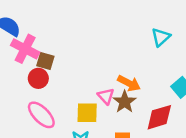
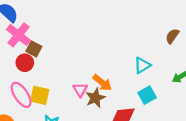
cyan triangle: (161, 37) -> (142, 65), moved
yellow square: (87, 113) -> (40, 95), moved

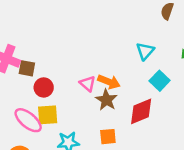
red circle: (25, 63) -> (44, 87), moved
pink triangle: (80, 90) -> (88, 84), moved

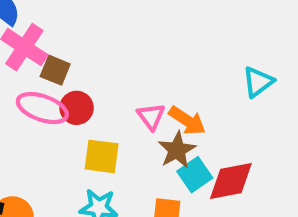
cyan square: (160, 81) -> (195, 175), moved
yellow square: (48, 115) -> (102, 156), moved
pink ellipse: (28, 120) -> (42, 108), moved, turned -32

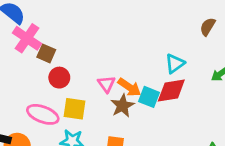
pink ellipse: (42, 108) -> (43, 114), moved
cyan square: (195, 175) -> (149, 97), moved, turned -35
red diamond: (231, 181) -> (171, 90), moved

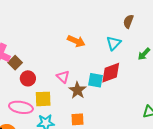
brown square: (46, 53) -> (15, 63), turned 32
cyan triangle: (175, 64) -> (114, 43), moved
orange arrow: (129, 87) -> (76, 41), moved

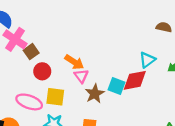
brown semicircle: (128, 21) -> (164, 27), turned 72
orange arrow: (76, 41) -> (74, 62), moved
cyan triangle: (114, 43) -> (147, 60), moved

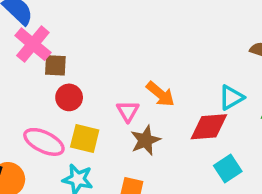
brown square: (31, 52) -> (55, 65), turned 32
orange arrow: (74, 62) -> (160, 94), moved
cyan square: (116, 86) -> (228, 168), moved, turned 30

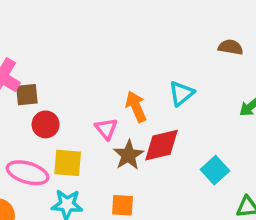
orange arrow: (160, 94) -> (136, 107), turned -144
cyan triangle: (231, 98) -> (181, 93), moved
red diamond: (209, 127) -> (162, 145), moved

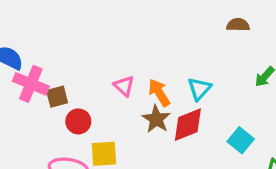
cyan triangle: (181, 93) -> (199, 89), moved
pink triangle: (106, 129) -> (124, 86), moved
brown star: (128, 155) -> (156, 119), moved

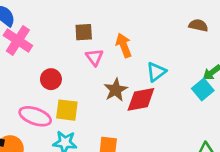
orange arrow: (159, 93) -> (124, 45), moved
brown square: (57, 97) -> (84, 32), moved
cyan square: (241, 140) -> (203, 90), moved

